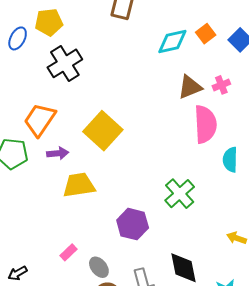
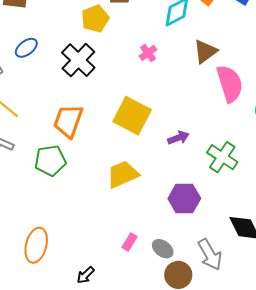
yellow pentagon: (49, 22) -> (95, 19), moved
blue ellipse: (18, 38) -> (26, 48), turned 40
pink cross: (221, 85) -> (148, 53), moved
purple arrow: (58, 153) -> (178, 138), moved

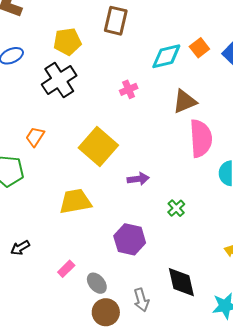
yellow pentagon: (95, 19) -> (67, 42), moved
orange trapezoid: (68, 121) -> (35, 137), size x0.6
green cross: (222, 157) -> (176, 208), size x0.6
gray arrow: (210, 255) -> (141, 300), size x0.7
black arrow: (85, 275) -> (20, 248), moved

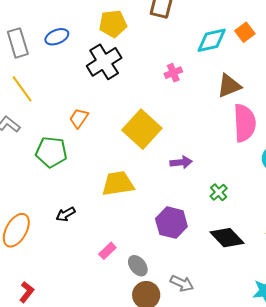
black arrow: (20, 248) -> (66, 214), moved
black diamond: (181, 282) -> (227, 238), moved, turned -32
gray arrow: (141, 300) -> (182, 283), turned -50

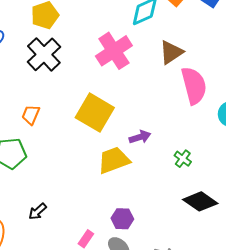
pink cross: (173, 73) -> (114, 51), size x2.0
yellow trapezoid: (118, 184) -> (114, 160), moved
purple hexagon: (171, 223) -> (122, 219), moved, size x0.7

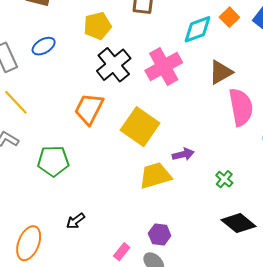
black cross: (44, 54) -> (114, 65), moved
orange trapezoid: (31, 115) -> (89, 109), moved, size x1.6

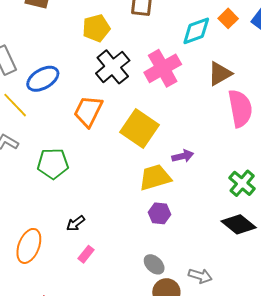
blue ellipse: (44, 46) -> (43, 79), moved, size x1.4
green cross: (224, 179) -> (242, 183), moved, size x1.5
purple hexagon: (160, 235) -> (159, 213), moved
pink rectangle: (122, 252) -> (86, 254), moved

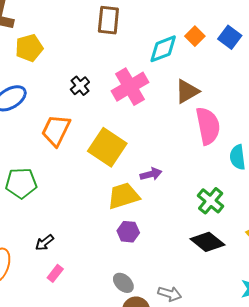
yellow pentagon: (96, 28) -> (29, 48), moved
black cross: (113, 67) -> (80, 86), size x0.6

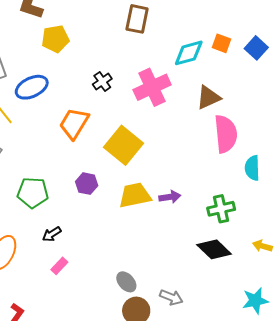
orange square: (195, 36) -> (222, 43), turned -30
purple arrow: (151, 174) -> (170, 197), moved
green pentagon: (21, 183) -> (33, 193), moved
green cross: (211, 201) -> (221, 209), turned 32
purple hexagon: (128, 232) -> (87, 184), moved

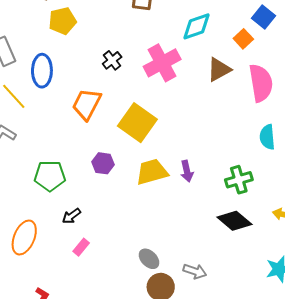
orange square: (222, 43) -> (243, 39), moved, turned 30
blue ellipse: (32, 87) -> (42, 71), turned -60
pink semicircle: (226, 134) -> (261, 83), moved
purple arrow: (170, 197) -> (187, 171), turned 90

